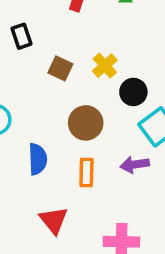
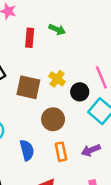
brown square: (60, 68) -> (28, 87), size x1.5
purple arrow: (135, 165) -> (91, 150), moved

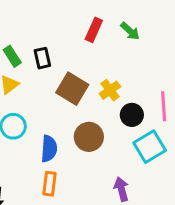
blue semicircle: (27, 150) -> (49, 149), moved
purple arrow: (91, 150) -> (121, 189), turned 78
orange rectangle: (61, 152) -> (49, 184), moved

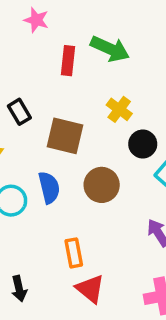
green arrow: (130, 31) -> (110, 49), size x1.5
yellow cross: (110, 90) -> (119, 109), moved
blue semicircle: (49, 149) -> (49, 187), moved

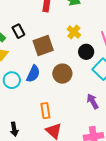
brown square: (65, 136) -> (43, 45), turned -35
blue semicircle: (49, 187) -> (33, 74), turned 36

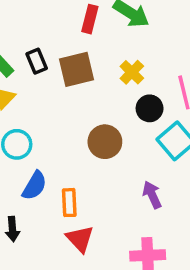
brown square: (43, 45) -> (76, 69), moved
blue semicircle: (33, 74) -> (34, 186), moved

